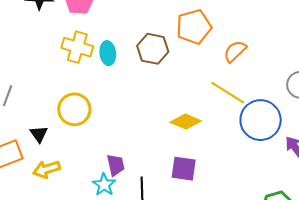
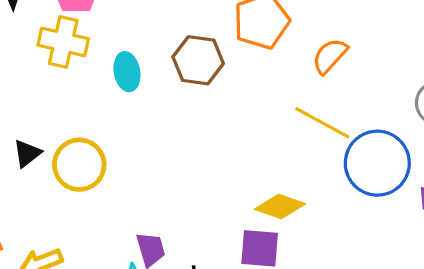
yellow cross: (77, 47) -> (63, 42), moved
yellow diamond: (186, 122) -> (280, 207), moved
black triangle: (39, 134) -> (27, 153), moved, turned 30

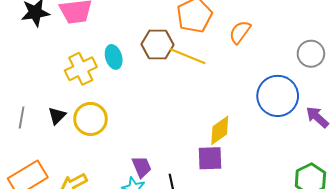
yellow cross: (63, 42) -> (81, 69), moved, turned -32
yellow line: (322, 123) -> (187, 56), moved
yellow diamond: (280, 207) -> (220, 130), turned -48

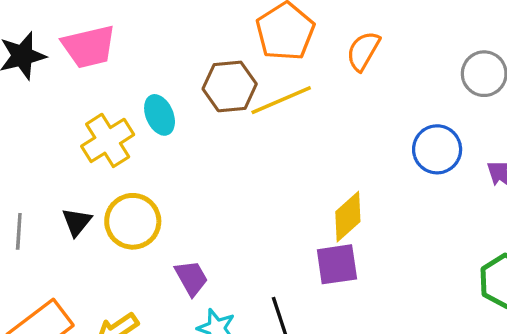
yellow line: (187, 56) -> (281, 100), turned -39
blue circle: (278, 96) -> (437, 149), size x0.7
purple trapezoid: (142, 167) -> (191, 278), moved

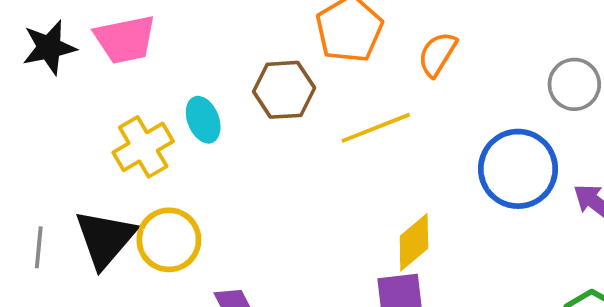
yellow line: (281, 100) -> (376, 128), moved
blue circle: (437, 149) -> (518, 169), size x1.4
black triangle: (77, 222) -> (105, 239), size x1.8

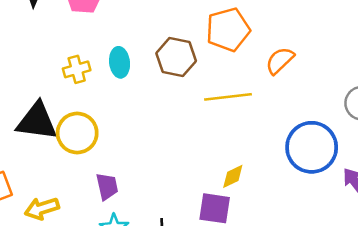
yellow cross: (143, 147) -> (77, 69), size x0.7
black triangle: (105, 239) -> (37, 121), turned 42
yellow diamond: (414, 242) -> (233, 176), size x0.7

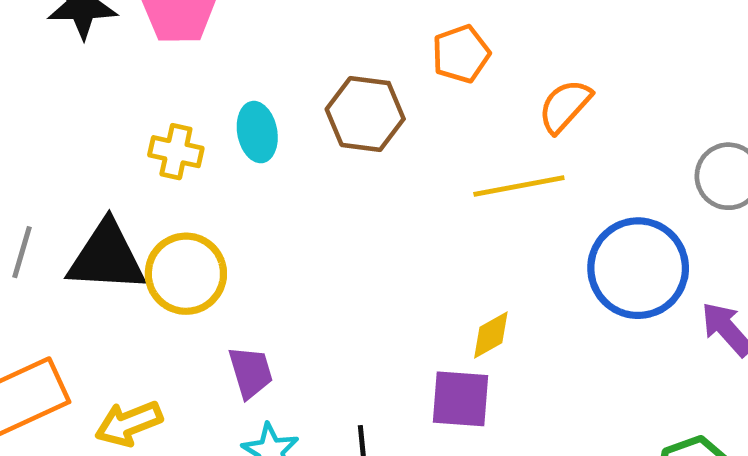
orange pentagon: (228, 30) -> (461, 54), size x0.7
yellow cross: (77, 69) -> (176, 152), turned 32
yellow line: (228, 97) -> (519, 186), moved

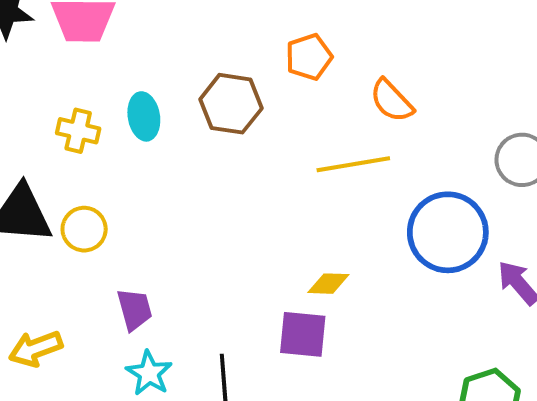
orange semicircle: (565, 106) -> (392, 101), turned -87
yellow circle: (186, 274) -> (84, 229), size x0.7
yellow diamond: (491, 335) -> (328, 284), turned 30

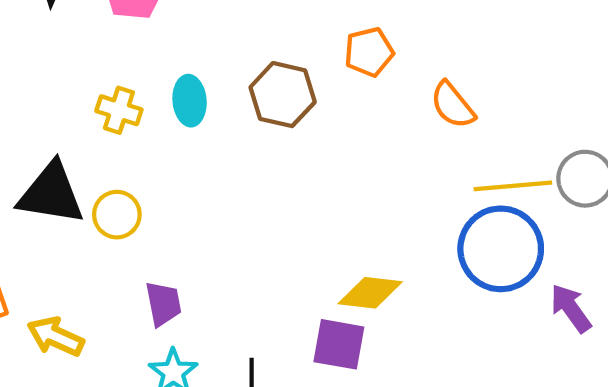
yellow line: (353, 164) -> (513, 186), moved
yellow diamond: (328, 284) -> (370, 293), size x1.4
yellow arrow: (36, 349) -> (55, 337), turned 40

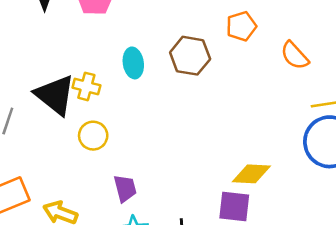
yellow cross: (119, 110) -> (86, 86), moved
black triangle: (51, 194) -> (55, 95), moved, turned 33

